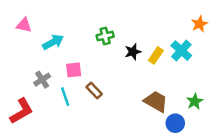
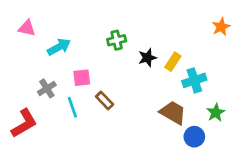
cyan cross: (181, 51) -> (194, 80), moved, turned 30

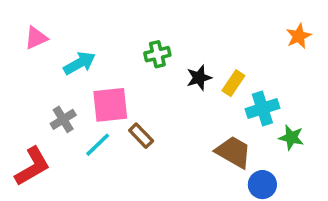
pink triangle: (27, 28) -> (36, 38), turned -36
pink square: (82, 78) -> (110, 105), size x1.5
cyan line: (72, 107) -> (98, 145), turned 65
green star: (216, 113) -> (291, 137), moved, turned -30

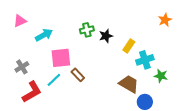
black star: (199, 78) -> (106, 36), moved
gray cross: (63, 119) -> (22, 67), moved
red L-shape: (32, 166) -> (32, 92), moved

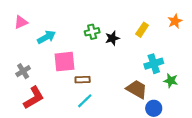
yellow rectangle: (129, 46) -> (142, 30), moved
brown rectangle: (78, 75) -> (83, 80), turned -48
cyan line: (54, 80) -> (85, 101), moved

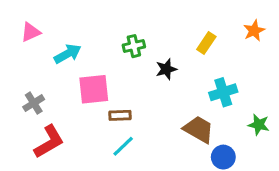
black star: (112, 38) -> (166, 69), moved
green star: (171, 81) -> (259, 125), moved

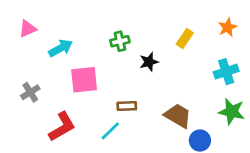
cyan cross: (223, 92) -> (226, 72), moved
brown rectangle: (120, 115) -> (127, 106), moved
green star: (259, 125) -> (232, 112), size x1.4
red L-shape: (49, 142) -> (62, 127), moved

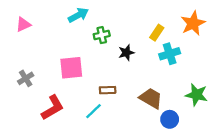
orange star: (228, 27) -> (193, 23), size x1.5
cyan arrow: (61, 48) -> (78, 15), moved
cyan cross: (226, 72) -> (170, 54), moved

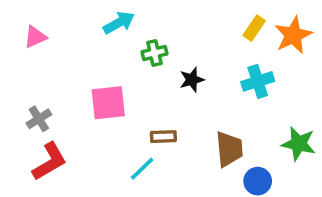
yellow rectangle: (157, 33) -> (254, 28), moved
brown trapezoid: (151, 98) -> (229, 149), turned 55
red L-shape: (53, 108) -> (50, 162), moved

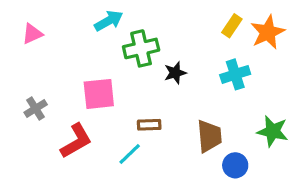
green cross: (154, 53) -> (141, 48), size x1.5
red L-shape: (50, 162) -> (76, 141), moved

